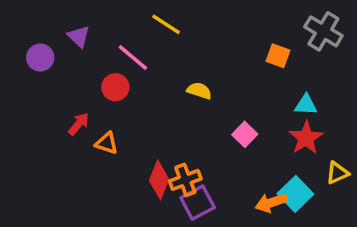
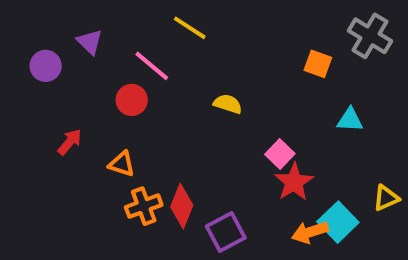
red arrow: (79, 124) -> (70, 142), moved
red star: (306, 138) -> (294, 182), moved
orange cross: (185, 180) -> (144, 206), moved

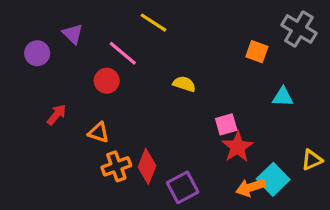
pink square: (280, 154) -> (226, 124), turned 30

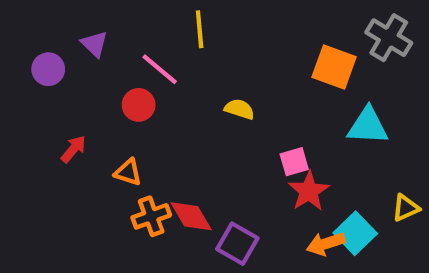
yellow line: (154, 23) -> (200, 29), turned 52
orange square: (257, 52) -> (334, 67), size x1.5
cyan triangle: (283, 97) -> (368, 126), size x1.5
red diamond: (147, 166) -> (191, 216), turned -52
purple square: (183, 187) -> (237, 244), turned -32

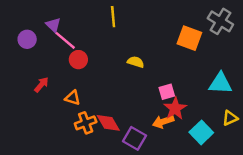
pink line: (160, 69) -> (65, 40), moved
cyan triangle: (368, 126) -> (220, 83), moved
orange arrow: (326, 244) -> (163, 122), moved

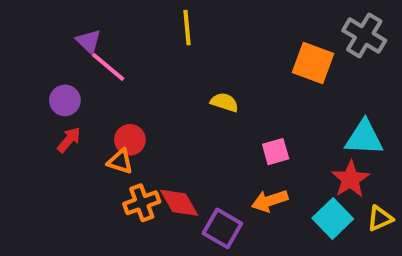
purple circle: (27, 39) -> (65, 100), moved
red circle: (78, 60) -> (130, 140), moved
red star: (175, 109) -> (350, 179), moved
yellow triangle: (230, 118) -> (380, 219), moved

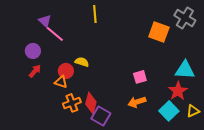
yellow semicircle: (224, 102) -> (82, 62), moved
red diamond: (179, 203) -> (91, 103), turned 45
purple square: (222, 228) -> (101, 116), moved

